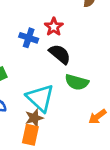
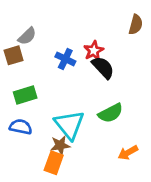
black semicircle: (60, 54) -> (103, 67), moved
green semicircle: (77, 82) -> (111, 113), turned -50

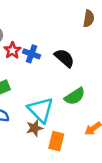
red star: (94, 51) -> (12, 50), moved
orange rectangle: (54, 163) -> (56, 141), moved

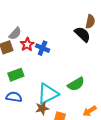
black semicircle: (64, 58) -> (82, 34), moved
cyan triangle: (41, 110) -> (48, 94), turned 45

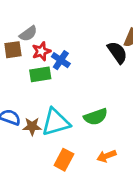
green rectangle: (16, 75) -> (40, 74), moved
brown star: (42, 108) -> (32, 126), moved

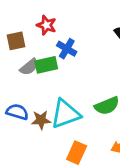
gray semicircle: (28, 34) -> (29, 67), moved
red star: (41, 51) -> (46, 25), moved, turned -30

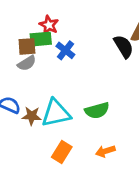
brown square: (16, 41) -> (27, 46), moved
green rectangle: (46, 65) -> (41, 39), moved

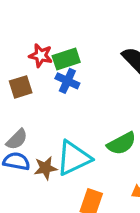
green rectangle: (41, 39) -> (66, 59), moved
gray semicircle: (27, 63) -> (17, 139), moved

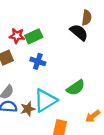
blue cross: (67, 81) -> (38, 61), moved

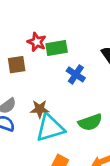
blue cross: (38, 61) -> (76, 74), moved
brown star: (28, 109) -> (40, 109), moved

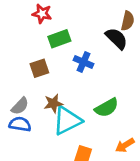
red star: (37, 42) -> (42, 14), moved
brown square: (17, 65) -> (39, 68), moved

